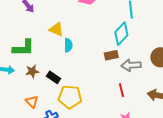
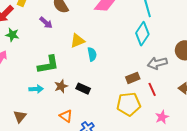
yellow triangle: (56, 29) -> (78, 41), turned -35
brown rectangle: (111, 55) -> (133, 78), moved
yellow pentagon: (70, 97) -> (129, 104), moved

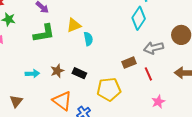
green L-shape: (48, 65) -> (44, 33), moved
yellow pentagon: (129, 104) -> (109, 89), moved
orange triangle: (66, 116) -> (62, 101), size x1.5

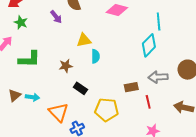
green L-shape: (44, 33) -> (29, 59), moved
brown star: (57, 71) -> (66, 66), moved
cyan arrow: (32, 74) -> (33, 97), moved
brown triangle: (16, 101) -> (15, 95), moved

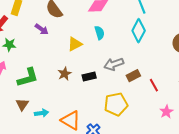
cyan semicircle: (96, 56) -> (100, 33), moved
gray arrow: (158, 77) -> (114, 64), moved
black rectangle: (80, 88) -> (89, 76), moved, turned -32
brown triangle: (15, 95) -> (22, 104), moved

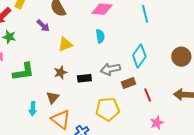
cyan diamond: (139, 31) -> (139, 56), moved
yellow triangle: (75, 44) -> (65, 44), moved
brown triangle: (22, 104) -> (53, 98), moved
cyan arrow: (42, 113) -> (33, 109), turned 96

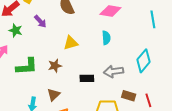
purple arrow: (43, 26) -> (40, 21), moved
brown star: (60, 72) -> (55, 66), moved
brown rectangle: (129, 83) -> (129, 96), moved, turned 32

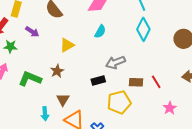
cyan semicircle: (106, 38) -> (100, 31), turned 48
cyan diamond: (144, 61) -> (143, 29), moved
green L-shape: (27, 66) -> (30, 79), turned -140
black rectangle: (87, 78) -> (98, 80), moved

